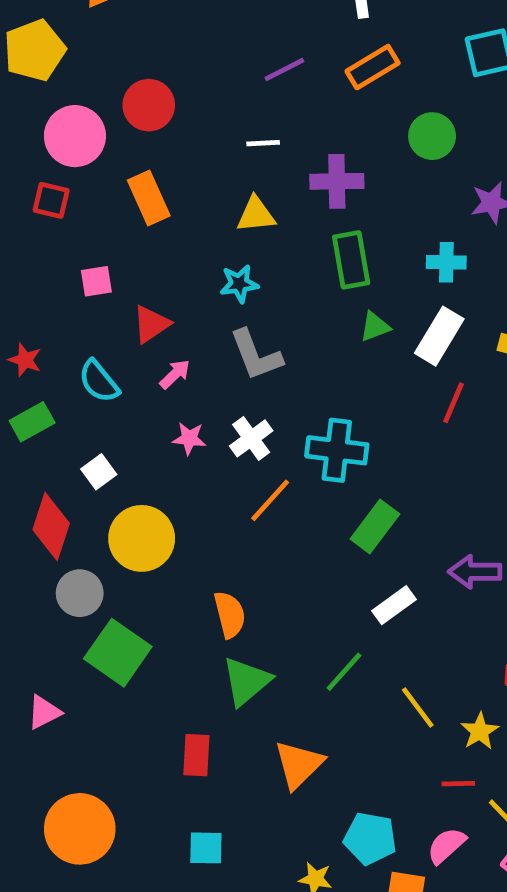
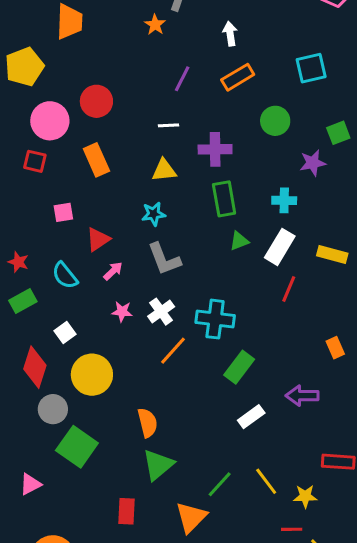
purple line: (284, 69) -> (182, 79), turned -36
green line: (344, 672) -> (220, 484), moved
yellow star: (480, 731) -> (305, 496), turned 30

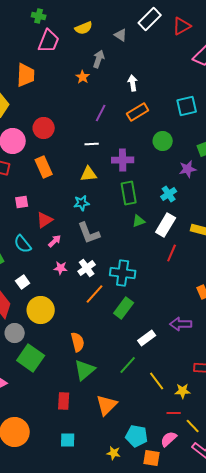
cyan cross: (284, 200) -> (169, 194), turned -35
green rectangle: (239, 367) -> (124, 308), moved
green line: (220, 484) -> (128, 365), moved

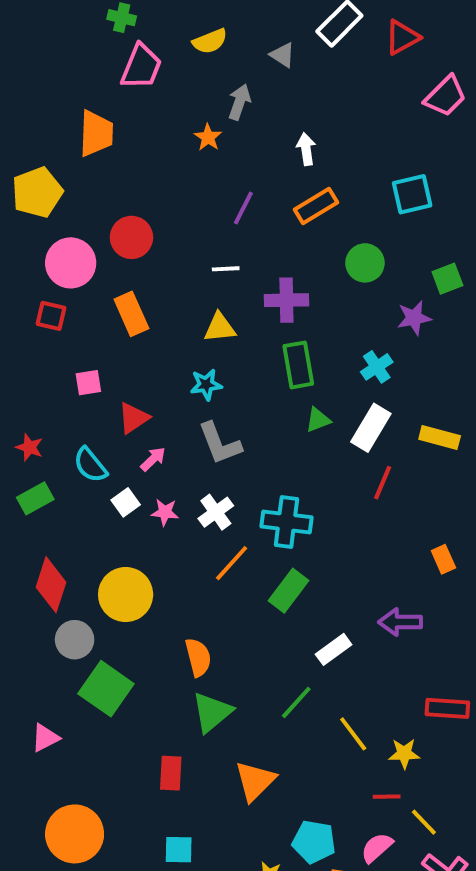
white square: (23, 282) -> (126, 502), moved

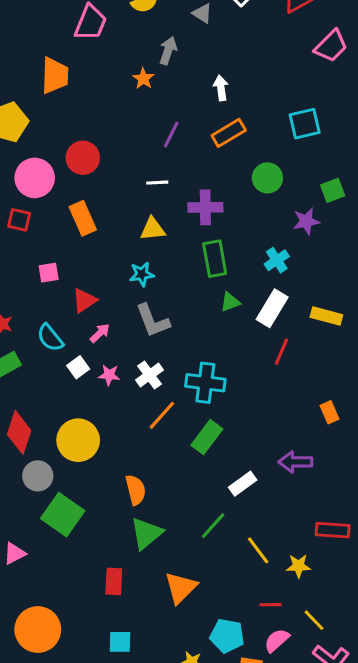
red line: (387, 797) -> (271, 605), moved

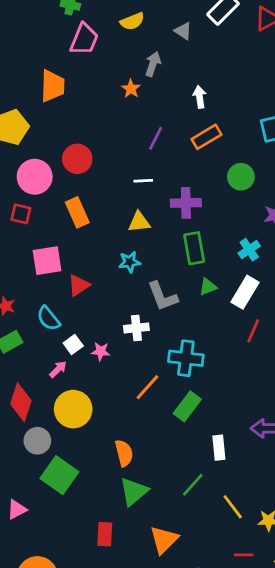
pink square: (49, 273) -> (47, 261), size x1.6
gray L-shape: (153, 321) -> (163, 296), moved
pink arrow: (100, 333) -> (58, 369), moved
white cross: (149, 375) -> (136, 328), moved, turned 30
white rectangle: (243, 484) -> (219, 448), turned -60

